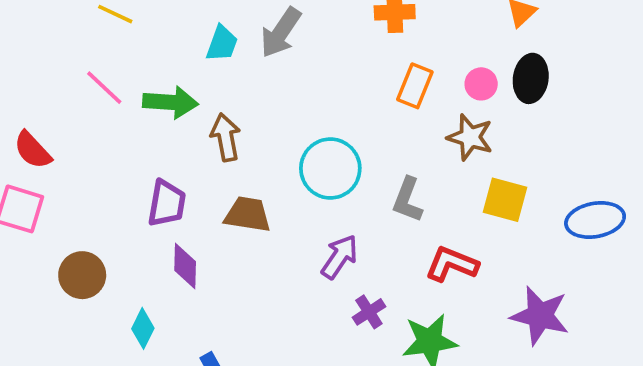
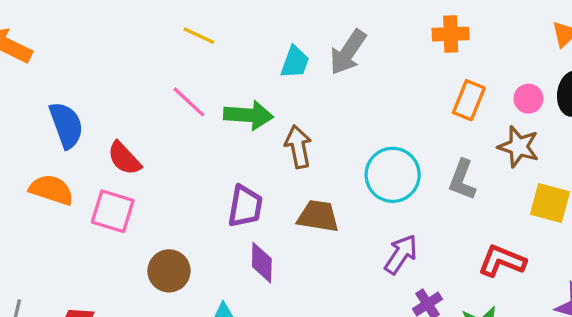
gray L-shape: (408, 200) -> (462, 180), moved

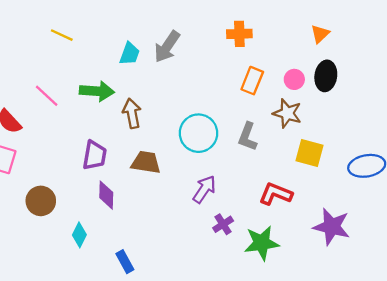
pink line: (189, 102) -> (47, 96), moved

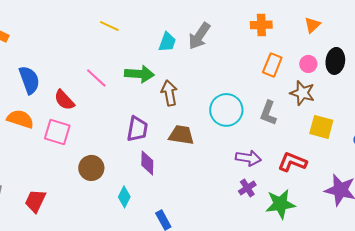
orange triangle: (320, 34) -> (312, 25), moved
purple arrow: (204, 189) -> (248, 158), moved, turned 65

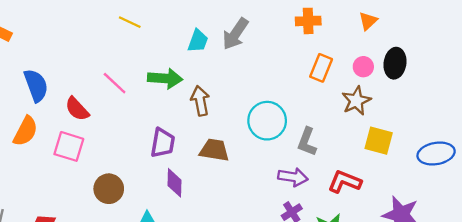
brown star: (302, 93) -> (356, 101), turned 30
gray L-shape: (268, 113) -> (307, 142), moved
orange semicircle: (20, 119) -> (25, 131), turned 100

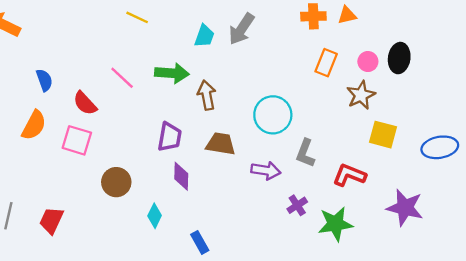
orange triangle: (368, 21) -> (347, 15), moved, turned 30
blue semicircle: (36, 85) -> (44, 80), size x0.7
gray L-shape: (307, 142) -> (305, 153), moved
purple arrow: (293, 177) -> (266, 171), moved

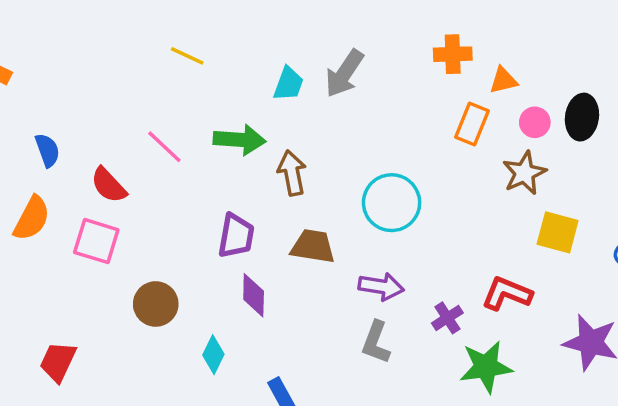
orange triangle: (347, 15) -> (503, 80), moved
gray L-shape: (305, 153) -> (376, 342), moved
purple cross: (297, 205) -> (447, 318), moved

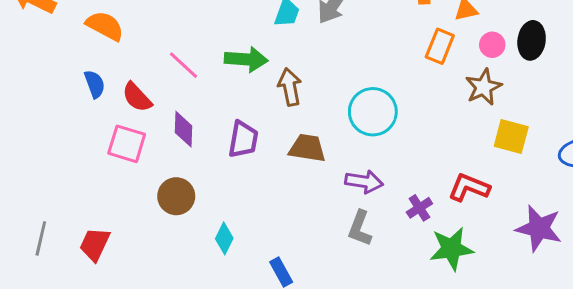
blue semicircle: (47, 150) -> (95, 84), moved
orange semicircle: (32, 218) -> (105, 26), moved, turned -90
purple diamond: (254, 295) -> (183, 129), moved

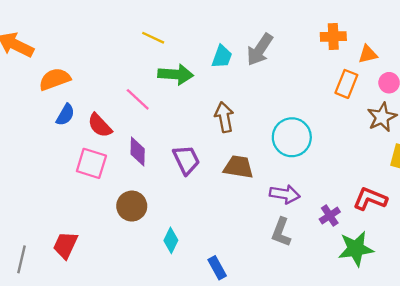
orange semicircle: (105, 26) -> (55, 79), moved, turned -48
green arrow: (246, 59) -> (176, 74), moved
blue semicircle: (95, 84) -> (65, 115), turned 50
purple trapezoid: (243, 139) -> (186, 160), turned -36
gray line: (41, 238) -> (21, 259), moved

